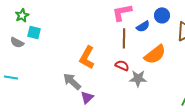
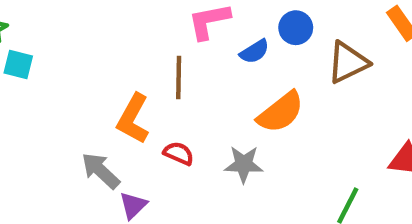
brown line: (124, 38) -> (179, 78), moved
red semicircle: (122, 65) -> (179, 153), moved

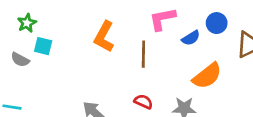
orange L-shape: (133, 119) -> (104, 37), moved

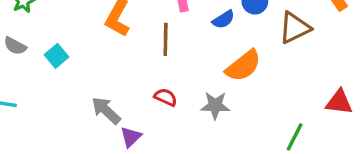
cyan square: (43, 46) -> (56, 56), moved, turned 36

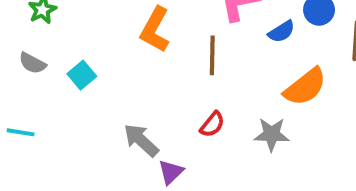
red semicircle: (166, 97) -> (212, 124), turned 105

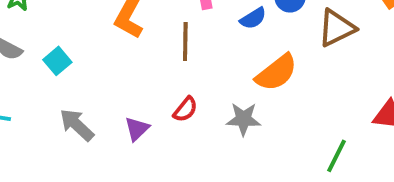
gray arrow: (141, 140) -> (77, 125), moved
purple triangle: (171, 172) -> (137, 129), moved

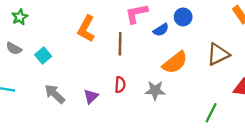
brown triangle: (336, 28) -> (218, 54), moved
red semicircle: (185, 109) -> (120, 85), turned -35

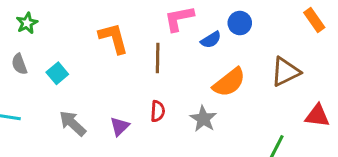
orange L-shape: (86, 29) -> (114, 38), turned 136
gray semicircle: (14, 48) -> (19, 64), turned 42
gray star: (155, 90) -> (203, 119), turned 30

